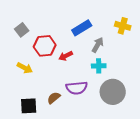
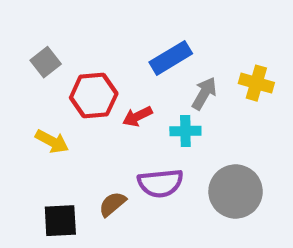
yellow cross: (123, 26) -> (256, 83), moved
cyan cross: (99, 66) -> (185, 131), moved

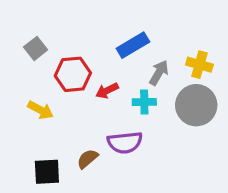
gray circle: (236, 191) -> (196, 105), moved

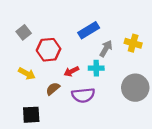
red arrow: (107, 91) -> (71, 71), moved
gray circle: (196, 105) -> (135, 88), moved
brown semicircle: (88, 159) -> (53, 89), moved

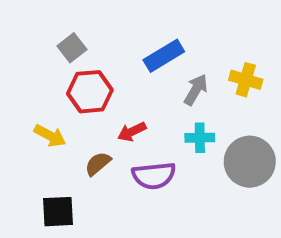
gray square: (24, 32) -> (72, 48), moved
cyan cross: (96, 68) -> (200, 138), moved

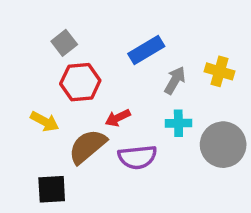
brown semicircle: (98, 164) -> (87, 146), size x1.6

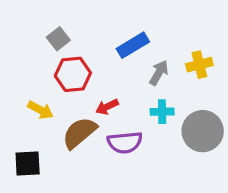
yellow cross: (220, 71) -> (199, 65), turned -30
black square: (52, 189) -> (28, 164), moved

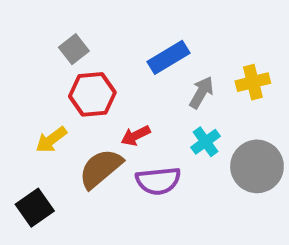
yellow arrow: (41, 110) -> (51, 140), turned 115
cyan cross: (162, 112) -> (206, 142), turned -35
black square: (28, 164) -> (35, 208), turned -32

